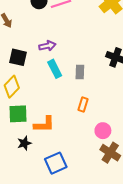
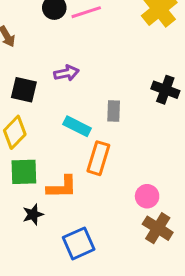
cyan rectangle: (55, 69) -> (77, 126), moved, turned -36
orange rectangle: (83, 104) -> (98, 158), moved, size x1.5

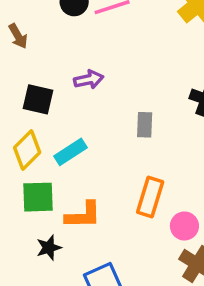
cyan rectangle: (77, 126) -> (71, 152), moved, turned -60
orange rectangle: (98, 158) -> (150, 197), moved

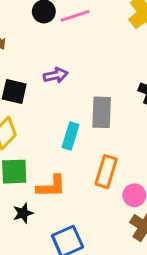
gray rectangle: (145, 125) -> (102, 112), size x1.5
cyan rectangle: (71, 152) -> (71, 136), moved, turned -40

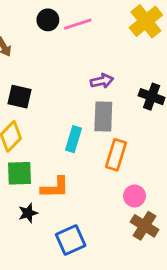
purple arrow: (56, 75) -> (102, 81), moved
orange rectangle: (106, 172) -> (116, 155), moved

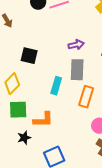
black square: (19, 97) -> (29, 56), moved

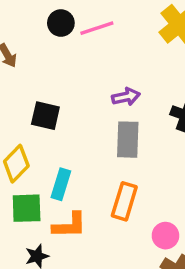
cyan rectangle: (56, 86) -> (61, 184), moved
orange rectangle: (86, 97) -> (124, 201), moved

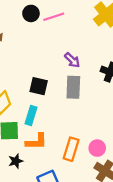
purple arrow: (126, 97) -> (72, 60), turned 56
black square: (45, 116) -> (39, 86), moved
orange rectangle: (124, 201) -> (71, 149), moved

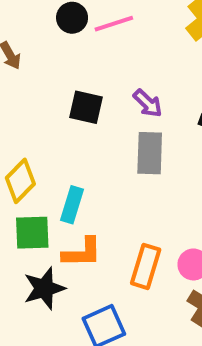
black square: (39, 86) -> (86, 107), moved
black star: (16, 161) -> (44, 288), size x1.5

